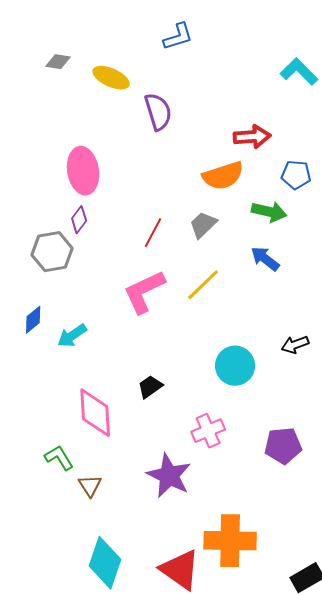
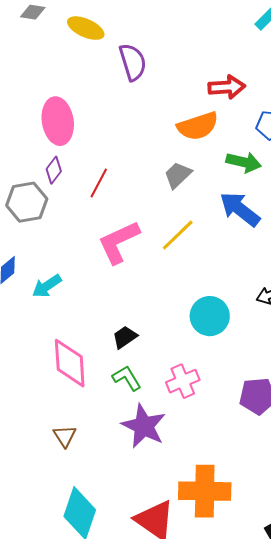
red line: (153, 233) -> (99, 183), moved
blue arrow: (265, 259) -> (240, 209), size x1.4
green L-shape: (59, 458) -> (127, 378), moved

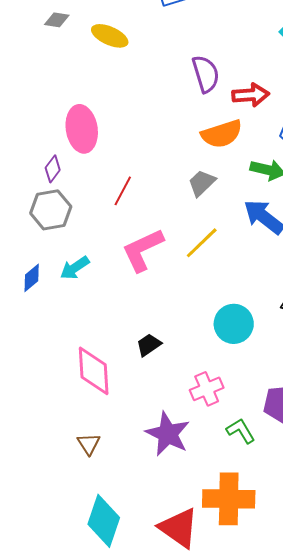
purple semicircle: (133, 62) -> (206, 74), moved
purple diamond: (54, 170) -> (53, 169), moved
cyan arrow: (47, 286) -> (75, 268), moved
green L-shape: (127, 378) -> (241, 431), moved

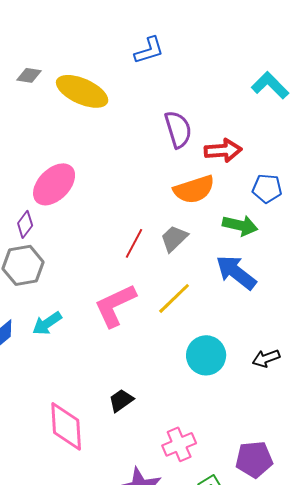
yellow ellipse: (110, 36) -> (82, 91), size x1.4
pink ellipse: (82, 129) -> (54, 184), turned 54
red line: (123, 191) -> (134, 243), moved
cyan circle: (234, 324) -> (206, 355), moved

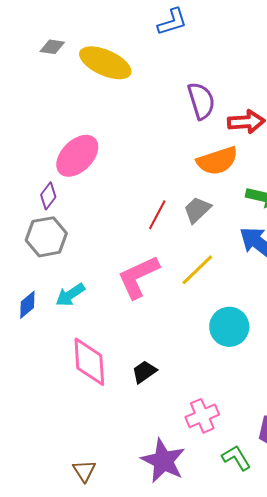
pink diamond: (66, 426) -> (89, 362), moved

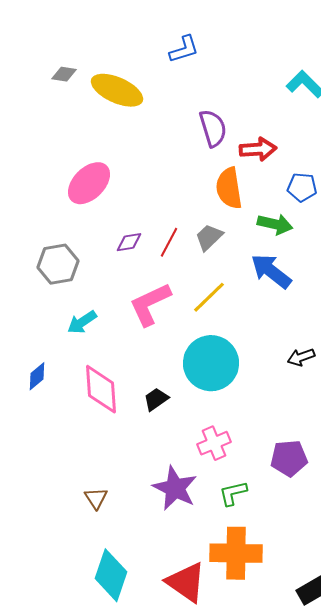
orange semicircle: (217, 161) -> (229, 188), turned 99
purple diamond: (48, 196) -> (129, 242), moved, turned 44
blue diamond: (27, 305) -> (37, 376), moved
cyan circle: (229, 327) -> (211, 363), moved, size x1.4
green L-shape: (236, 458) -> (233, 493), moved, turned -72

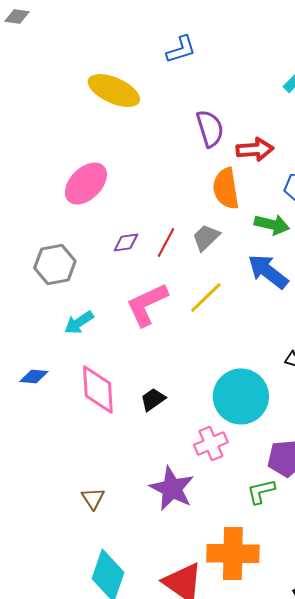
gray diamond: (64, 74) -> (17, 16), moved
cyan circle: (211, 363) -> (241, 396), moved
blue diamond: (37, 376) -> (34, 376), turned 44
green L-shape: (233, 493) -> (261, 492), moved

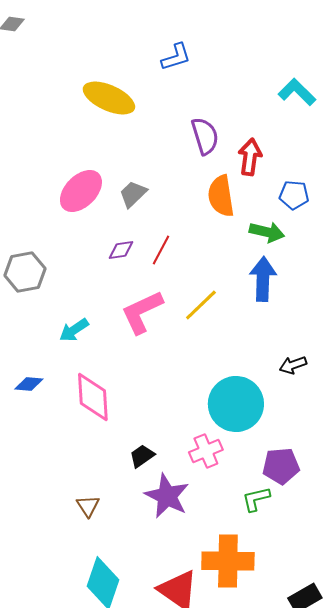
red arrow: (255, 150) -> (250, 157), turned -78
gray trapezoid: (206, 238) -> (133, 194), moved
gray hexagon: (55, 264) -> (25, 272), moved
blue arrow: (268, 272) -> (263, 279), turned 54
black trapezoid: (153, 400) -> (142, 456), moved

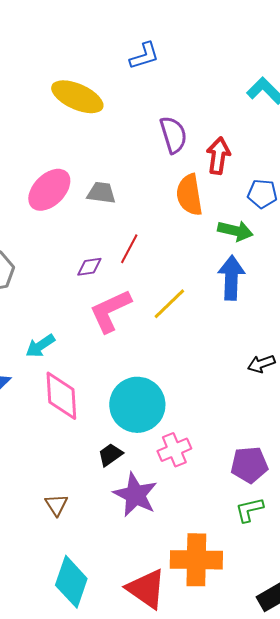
gray trapezoid: (133, 194) -> (101, 193), turned 52
purple diamond: (121, 250) -> (89, 267), moved
cyan arrow: (74, 330) -> (40, 346), moved
cyan circle: (236, 404) -> (137, 405), moved
green L-shape: (256, 499) -> (249, 510), moved

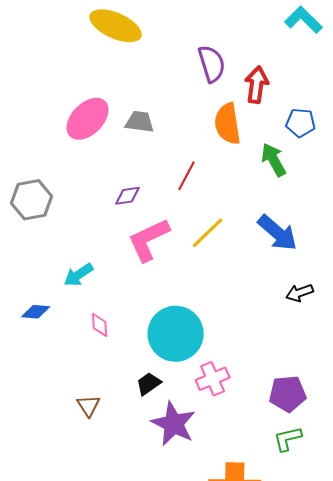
green arrow: (235, 231) -> (274, 160), turned -132
red line: (129, 249) -> (187, 176), moved
blue arrow: (231, 278) -> (278, 233), moved, turned 129
pink diamond: (61, 396) -> (100, 325), size x0.5
brown triangle: (56, 505) -> (89, 406), moved

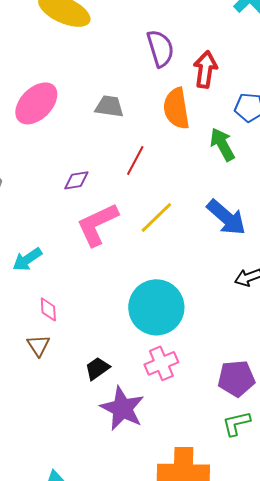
gray trapezoid: (140, 122) -> (109, 106), moved
cyan circle: (176, 334) -> (156, 307), moved
brown triangle: (89, 406) -> (38, 345), moved

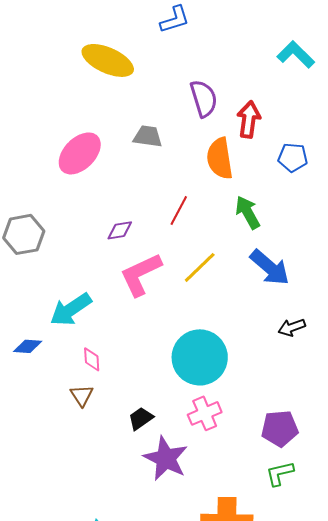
gray trapezoid: (109, 106) -> (148, 136), moved
green arrow: (222, 144) -> (248, 212), moved
cyan arrow: (27, 259) -> (71, 309), size x1.4

